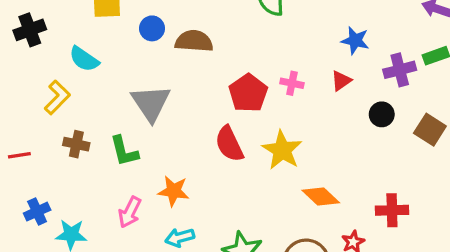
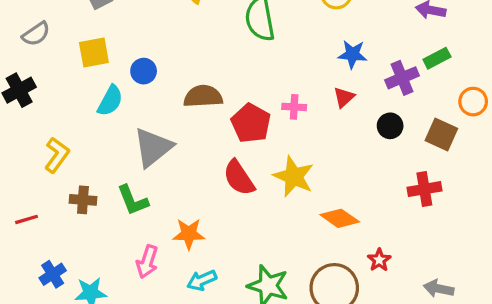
brown semicircle: (194, 41) -> (203, 96), moved
cyan semicircle: (84, 59) -> (110, 101), moved, turned -88
gray triangle: (151, 103) -> (153, 147), turned 33
red cross: (392, 210) -> (424, 189), moved

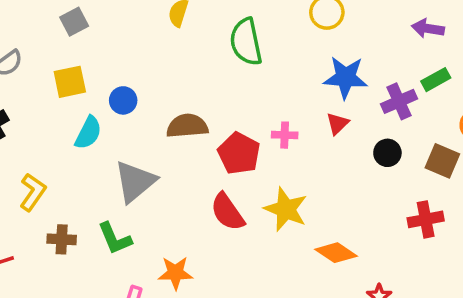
blue star: (352, 54) -> (346, 77), size x1.4

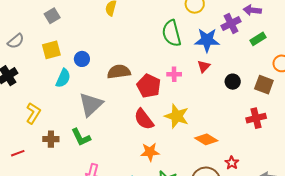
green semicircle: (246, 42) -> (172, 33), moved
purple cross: (399, 101) -> (231, 24), moved
orange star: (175, 273) -> (150, 152), moved

